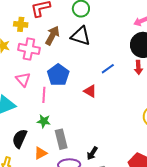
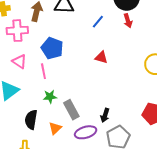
blue line: (108, 69) -> (98, 22), moved
red triangle: (90, 91) -> (101, 57), moved

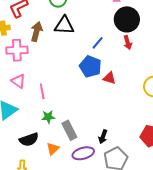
blue pentagon: (52, 48) -> (90, 66), moved
red triangle: (101, 57) -> (109, 78), moved
black semicircle: (31, 120) -> (29, 139), turned -120

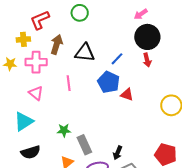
black triangle: (64, 25) -> (85, 53), moved
pink line: (42, 91) -> (69, 83), moved
black semicircle: (29, 139) -> (31, 152), moved

